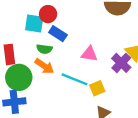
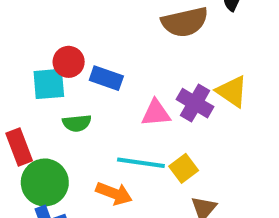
blue rectangle: (58, 34) -> (106, 78), moved
purple cross: (121, 63) -> (195, 103), moved
orange arrow: (44, 66) -> (114, 193), moved

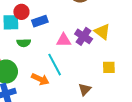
blue rectangle: (106, 78) -> (40, 21), turned -42
cyan line: (141, 163) -> (55, 65), turned 50
yellow square: (184, 168) -> (109, 67), moved, turned 32

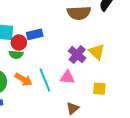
red circle: (21, 12) -> (19, 43), moved
pink triangle: (64, 40) -> (67, 77), moved
orange arrow: (40, 79) -> (24, 80), moved

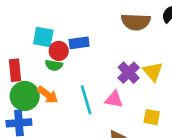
orange arrow: (24, 80) -> (48, 95), moved

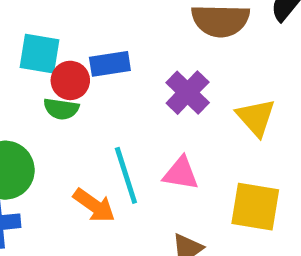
purple cross: (129, 73) -> (188, 93), moved
orange arrow: (48, 95) -> (94, 205), moved
yellow square: (152, 117) -> (255, 207), size x1.5

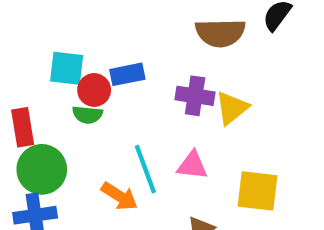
purple cross: (188, 93) -> (195, 96), turned -33
yellow triangle: (256, 117) -> (232, 108), moved, turned 36

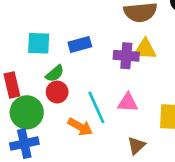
red circle: (94, 90) -> (57, 92), moved
yellow triangle: (232, 108) -> (145, 49), moved, turned 45
green semicircle: (87, 115) -> (55, 74), turned -42

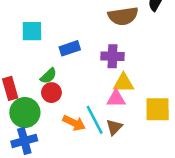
cyan square: (39, 43) -> (32, 31), moved
yellow triangle: (145, 49) -> (123, 83), moved
cyan line: (96, 107) -> (95, 120), moved
brown triangle: (136, 145) -> (114, 127), moved

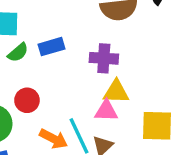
green semicircle: (48, 76) -> (18, 52), moved

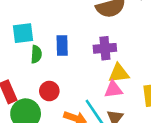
blue rectangle: (51, 47) -> (62, 45), turned -66
green semicircle: (18, 52) -> (36, 54), turned -36

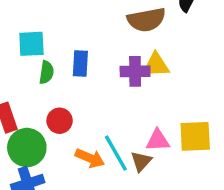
yellow triangle: (119, 73) -> (156, 65), moved
pink triangle: (113, 89) -> (158, 140), moved

